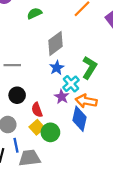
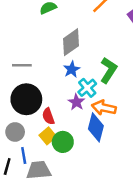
black circle: (17, 95) -> (26, 99), size x1.6

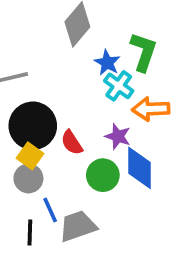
blue star: (72, 69) -> (107, 63), moved
purple star: (76, 102) -> (118, 136), moved
blue diamond: (96, 127) -> (140, 168), moved
yellow square: (48, 136) -> (30, 156), moved

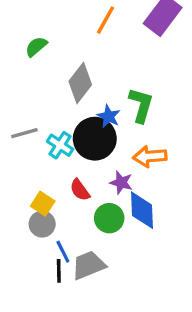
cyan cross: (119, 86) -> (60, 145), moved
black circle: (33, 126) -> (95, 139), moved
black line: (30, 232) -> (59, 271), moved

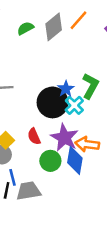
gray diamond: (80, 83) -> (54, 27), moved
cyan cross: (60, 145) -> (74, 105), moved
orange arrow: (150, 156) -> (87, 144), moved
purple star: (121, 183) -> (64, 138), size x1.6

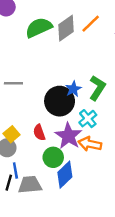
green semicircle: (25, 28) -> (39, 28), size x1.6
cyan cross: (74, 105) -> (88, 119), moved
blue diamond: (75, 160) -> (65, 175), moved, turned 32

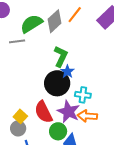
gray line: (13, 83) -> (17, 41), moved
green L-shape: (97, 88) -> (61, 56), moved
cyan cross: (88, 119) -> (83, 95), turned -35
red semicircle: (39, 132) -> (43, 112), size x1.6

